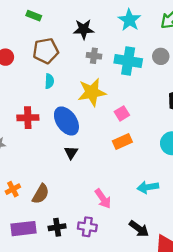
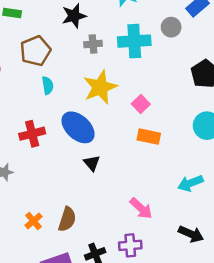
orange rectangle: (122, 141) -> (149, 137), turned 48

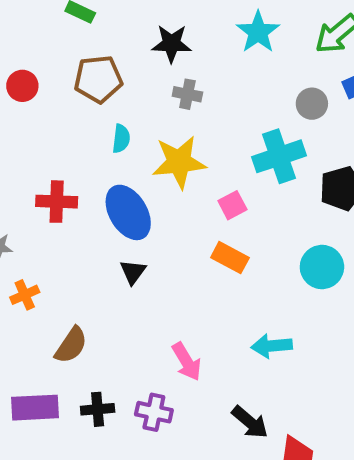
cyan cross: (134, 41) -> (279, 156), moved, turned -32
cyan semicircle: (48, 85) -> (121, 139), moved
orange cross: (33, 221) -> (25, 295), moved

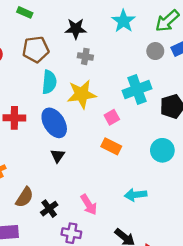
gray circle: (312, 104) -> (155, 51), moved
cyan semicircle: (121, 139) -> (49, 82), size x1.5
black cross: (98, 409) -> (49, 209), moved, turned -30

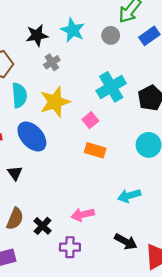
cyan star: (124, 21) -> (73, 30), moved
gray circle: (155, 51) -> (111, 35), moved
gray cross: (85, 56) -> (52, 62), turned -32
black triangle: (58, 156) -> (15, 173), moved
pink arrow: (89, 205) -> (83, 215), turned 120

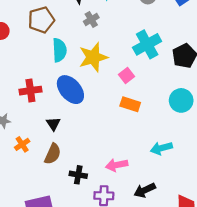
brown semicircle: (15, 219) -> (53, 154), moved
black cross: (42, 226) -> (78, 175), turned -35
black arrow: (126, 242) -> (145, 190), moved, turned 125

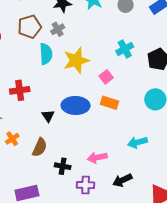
gray cross: (91, 19) -> (58, 29), moved
cyan cross: (147, 44) -> (125, 49), size x0.7
blue ellipse: (70, 90) -> (76, 105), moved, turned -48
black triangle: (53, 124) -> (48, 116), moved

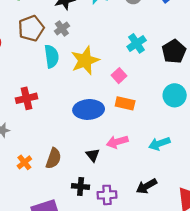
black triangle: (48, 116) -> (93, 155), moved
orange cross: (12, 139) -> (24, 162), moved
pink arrow: (97, 157) -> (117, 142), moved
black cross: (63, 166) -> (81, 186), moved

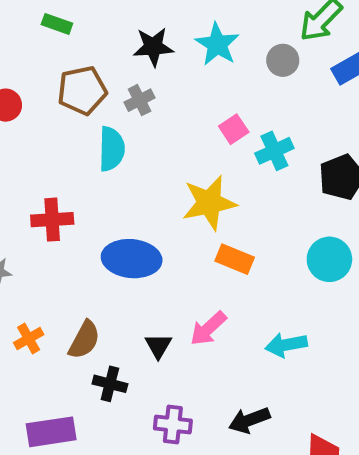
yellow star: (85, 60) -> (209, 203), moved
pink square: (119, 76) -> (234, 129), moved
blue ellipse: (89, 109) -> (132, 259), moved
pink arrow: (117, 142) -> (208, 328), turned -36
black cross: (81, 186) -> (110, 384), moved

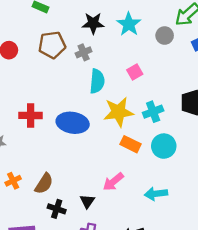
cyan semicircle: (112, 149) -> (97, 81), moved
cyan cross: (274, 151) -> (153, 112), moved
blue ellipse: (132, 259) -> (73, 123), moved
cyan circle: (329, 259) -> (164, 146), moved
black triangle: (158, 346) -> (87, 201), moved

